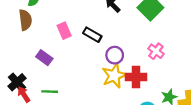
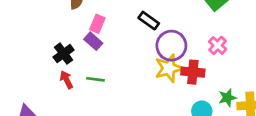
pink rectangle: (64, 31) -> (97, 24), moved, turned 42
purple circle: (115, 55) -> (171, 46), size x1.5
black cross: (17, 82) -> (64, 54), moved

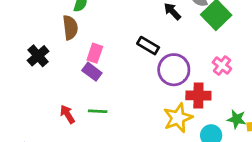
black cross: (64, 54) -> (38, 56), moved
yellow star: (169, 68) -> (178, 118), moved
green star: (227, 98) -> (237, 119), turned 30

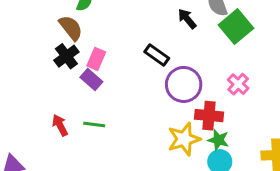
brown semicircle: (70, 27) -> (71, 28), turned -35
black cross: (38, 56) -> (66, 56), moved
green star: (237, 119) -> (218, 140), moved

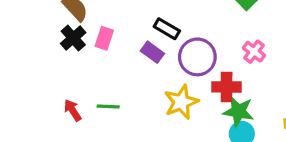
purple rectangle: (91, 80) -> (152, 52), moved
yellow star: (184, 139) -> (181, 102), moved
green star: (218, 140) -> (238, 111), size x1.4

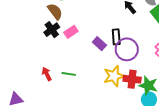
black rectangle: (167, 29) -> (116, 37), moved, turned 49
pink rectangle: (104, 38) -> (71, 32), turned 32
red cross: (227, 87) -> (132, 79), moved

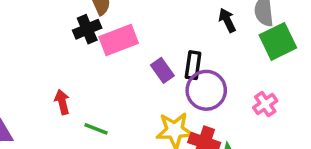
pink rectangle: (71, 32) -> (119, 40), size x1.5
green line: (69, 74) -> (96, 129), moved

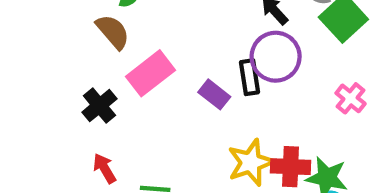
black cross: (87, 29) -> (99, 106), moved
purple circle: (206, 90) -> (276, 57), moved

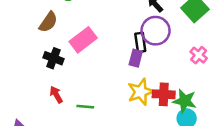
brown semicircle: (113, 32) -> (48, 22), moved, turned 75
purple rectangle: (214, 94) -> (136, 58), moved, turned 66
black cross: (99, 106) -> (53, 58), turned -30

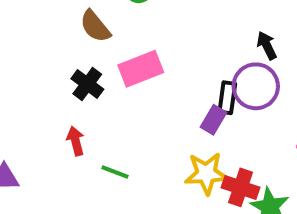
brown semicircle: (48, 22) -> (95, 26), turned 90

